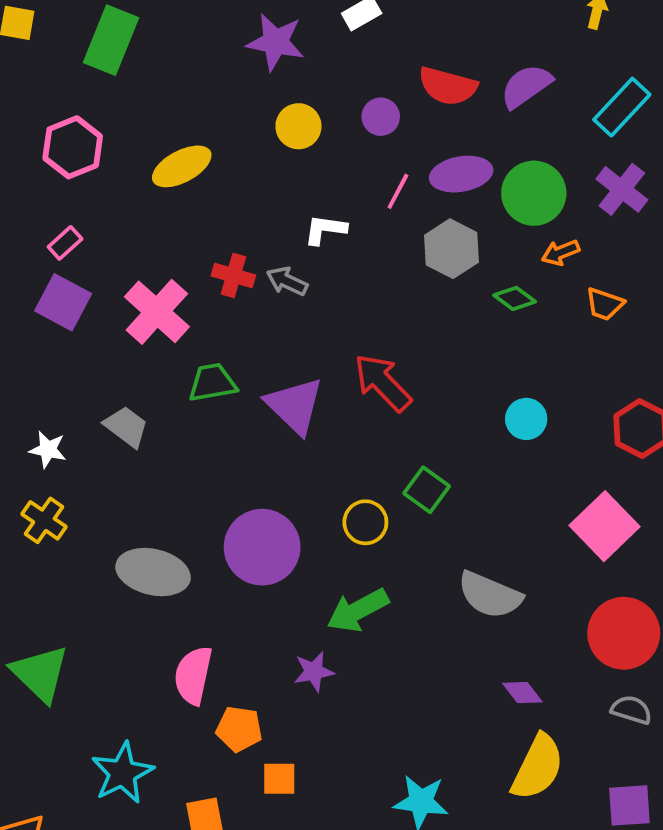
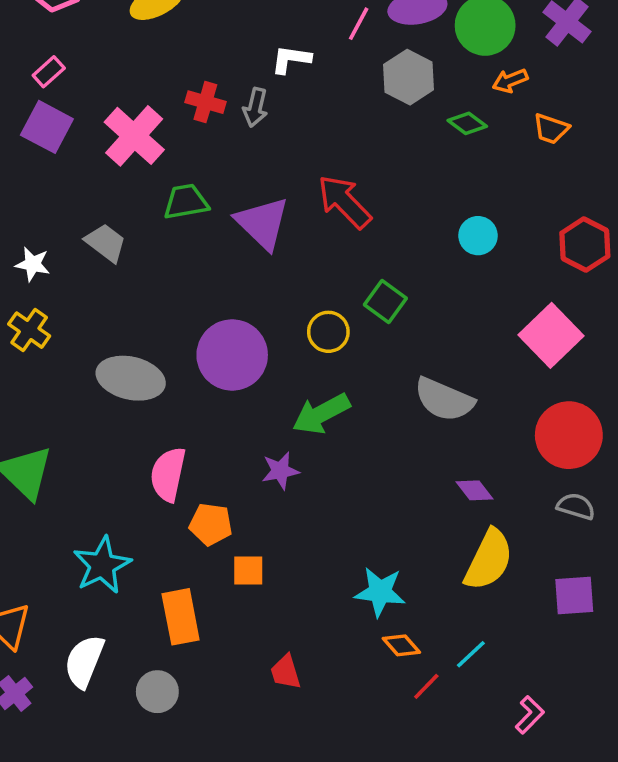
gray arrow: (287, 281) -> (255, 107), turned -102

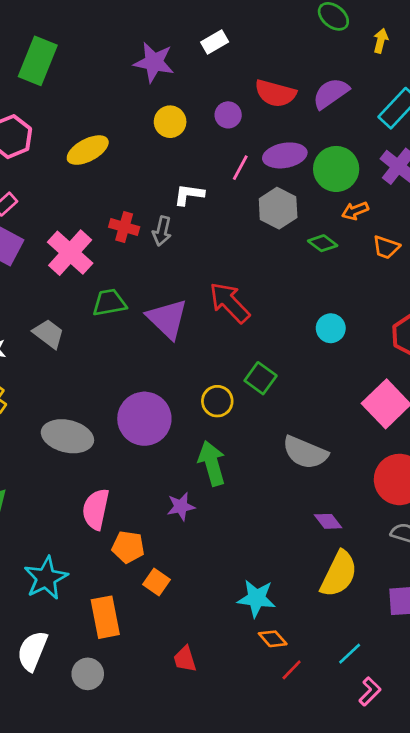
green arrow: (321, 414) -> (212, 463), turned 102
orange square: (248, 571) -> (157, 582), turned 35
cyan line: (471, 654) -> (350, 654), moved

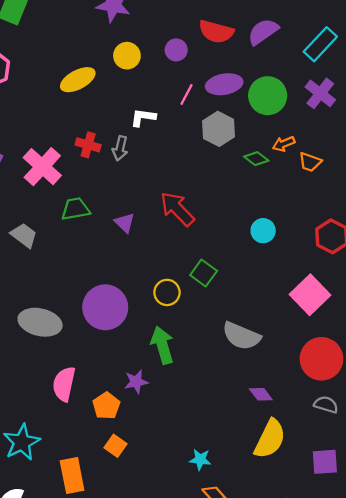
yellow ellipse: (88, 150) -> (78, 80), moved
orange arrow: (355, 211) -> (284, 144), moved
purple triangle: (167, 319) -> (125, 223), size x0.6
orange pentagon: (128, 547) -> (106, 406), moved, turned 30
cyan star: (256, 598) -> (200, 459), size x0.7

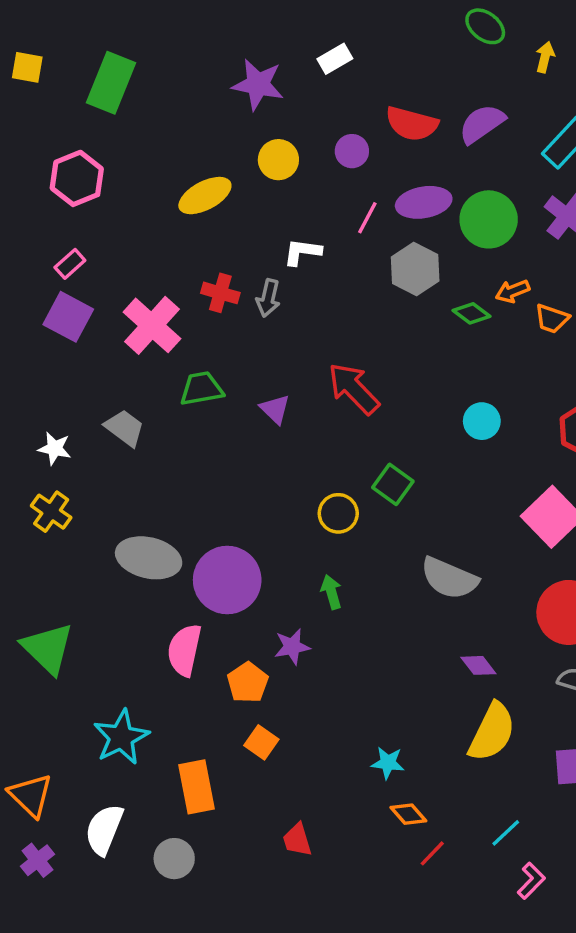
purple circle: (105, 307) -> (227, 580), moved
green arrow: (162, 345) -> (331, 592), size x0.6

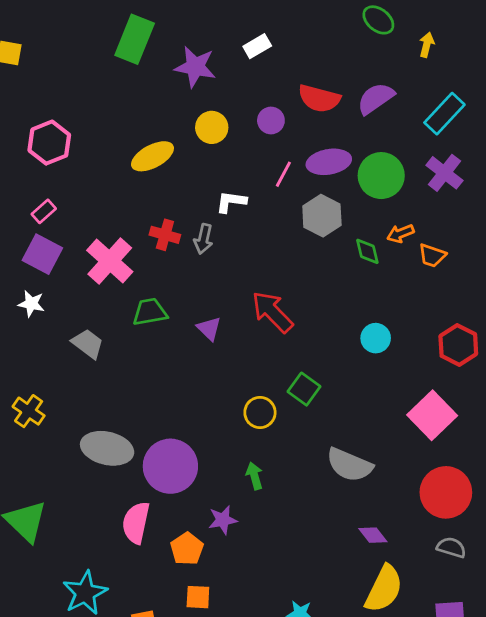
green rectangle: (111, 83) -> (135, 39), moved
green diamond: (472, 313) -> (367, 251), turned 40
white star: (55, 448) -> (31, 304), moved
orange square: (261, 742) -> (198, 597), turned -32

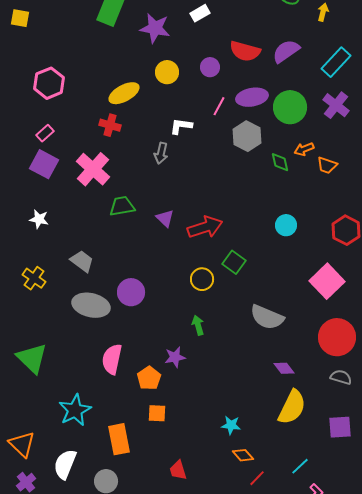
red cross: (165, 235) -> (110, 125), moved
white star: (31, 304) -> (39, 219), moved
red arrow: (272, 312) -> (205, 227), moved, turned 116
gray trapezoid: (88, 344) -> (82, 261), moved
purple circle: (170, 466) -> (131, 292), moved, size x0.7

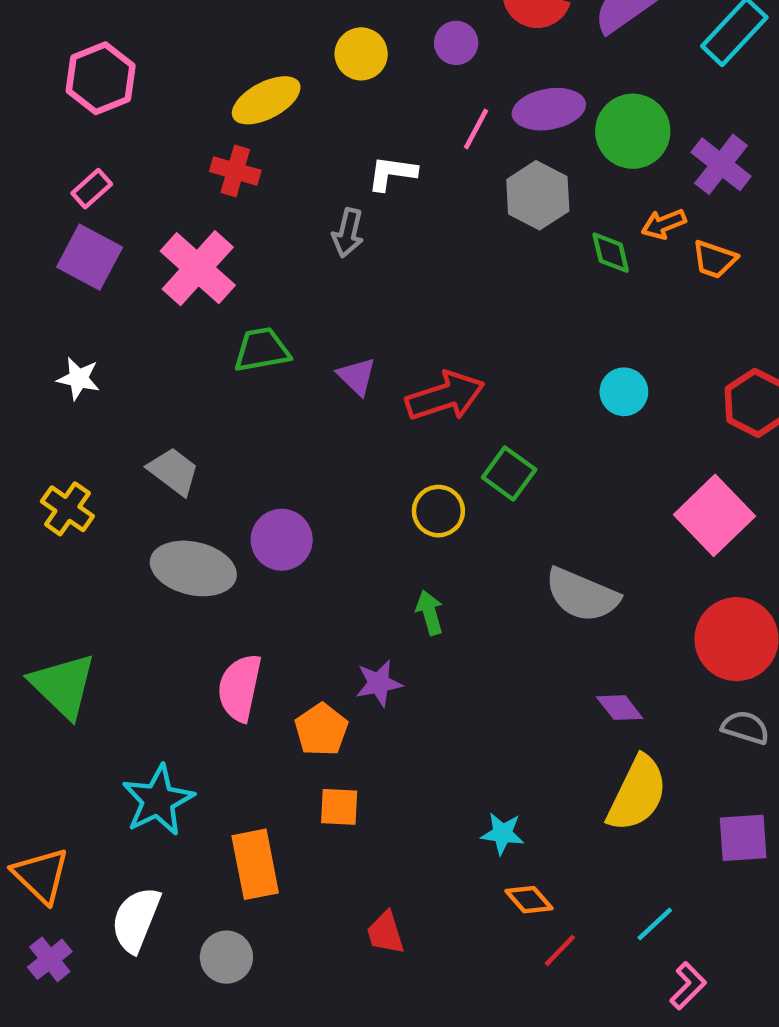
purple cross: (336, 105) -> (721, 164), moved

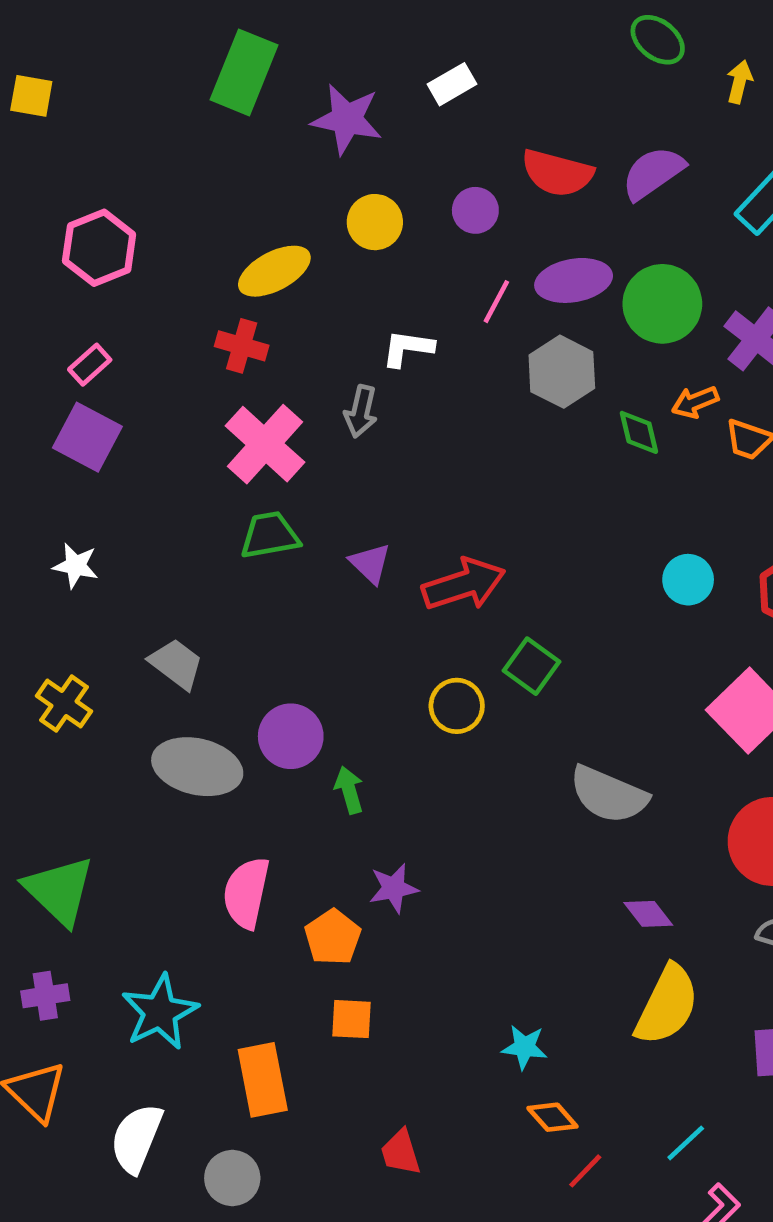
pink cross: (198, 268) -> (265, 444), moved
cyan circle: (624, 392) -> (688, 580), moved
green arrow: (430, 613) -> (349, 790), moved
purple cross: (50, 959) -> (45, 996), moved, turned 30

